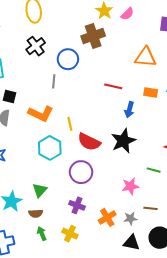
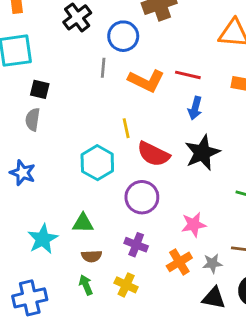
blue arrow: (129, 110) -> (195, 108), moved
orange L-shape: (41, 114) -> (146, 81), moved
pink star: (130, 186) -> (194, 225), moved
green triangle: (40, 190) -> (83, 223), turned 49
brown semicircle: (36, 213) -> (92, 256), moved

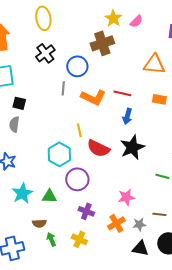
purple circle: (142, 197) -> (77, 179), moved
cyan star: (43, 239) -> (22, 193), moved
brown semicircle: (92, 256) -> (39, 223), moved

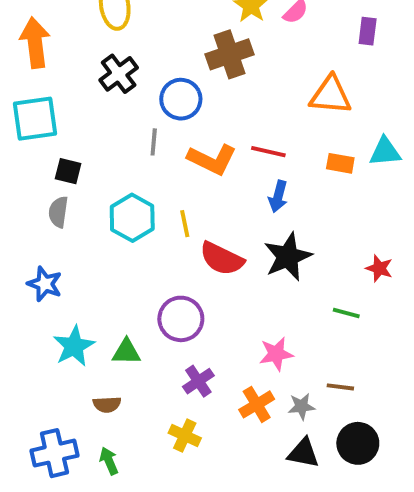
cyan hexagon: (59, 154) -> (132, 218), moved
purple cross: (86, 211) -> (198, 381), turned 35
green arrow: (51, 239) -> (109, 461), moved

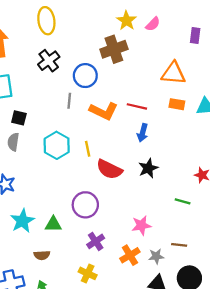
orange rectangle: (340, 163) -> (177, 104), moved
black star: (288, 257) -> (148, 168), size x0.7

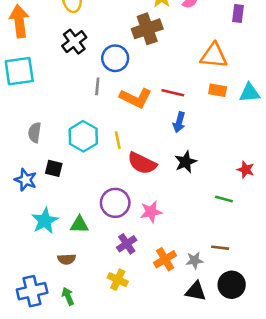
black square: (19, 118) -> (54, 168), moved
pink star: (141, 225) -> (151, 212), moved

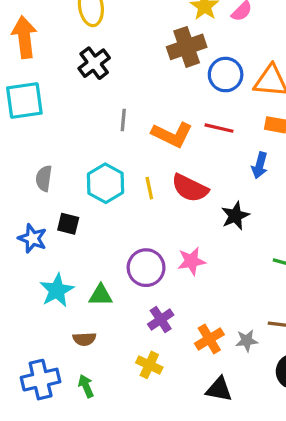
blue circle: (115, 58) -> (226, 75), moved
blue arrow: (179, 122) -> (260, 165), moved
red semicircle: (142, 163) -> (190, 188), moved
pink star: (151, 212) -> (191, 261), moved
black triangle: (196, 291) -> (219, 389), moved

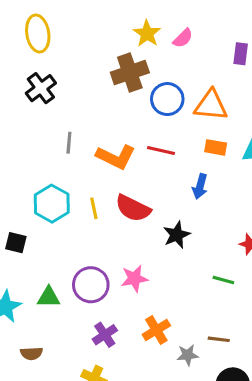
green triangle: (101, 295) -> (49, 297), moved
orange cross: (209, 339) -> (156, 330), moved

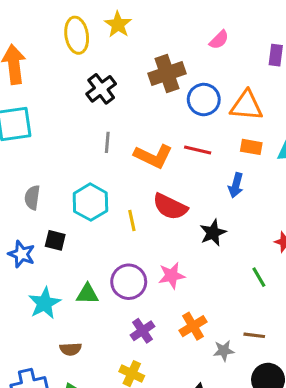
yellow star: (147, 33) -> (118, 24), moved
black cross: (41, 88) -> (101, 89), moved
yellow line: (94, 208) -> (132, 220), moved
green line: (223, 280) -> (259, 277), turned 45

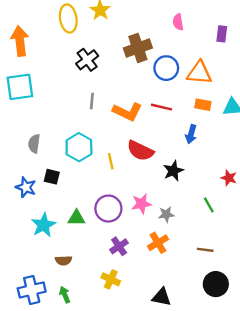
pink semicircle: (219, 40) -> (178, 22), turned 126
gray star: (224, 351) -> (166, 214), moved

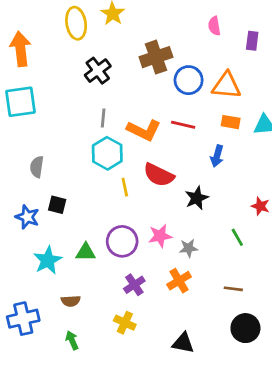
pink semicircle: (178, 22) -> (214, 26), moved
cyan hexagon: (79, 147) -> (107, 153), moved
blue cross: (32, 290) -> (23, 319), moved

